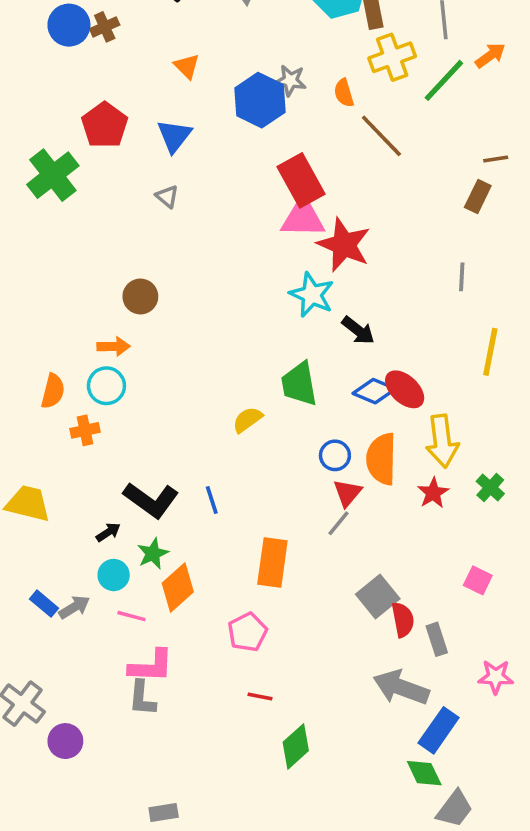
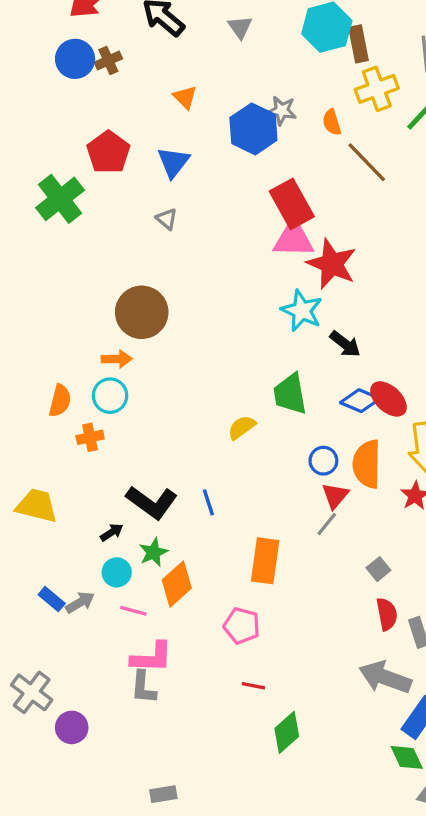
brown circle: (140, 296) -> (142, 312), size x1.6
gray square: (378, 596) -> (378, 569), moved, size x0.6
pink pentagon: (247, 632) -> (242, 626), turned -30

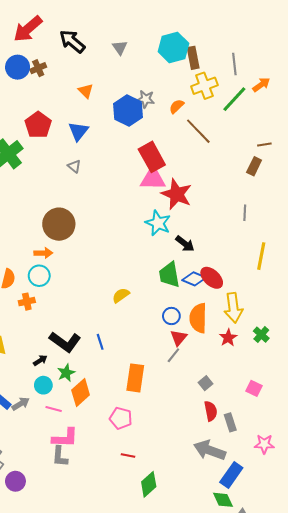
orange semicircle: (332, 122) -> (177, 106), turned 63
green trapezoid: (290, 394) -> (169, 275), moved

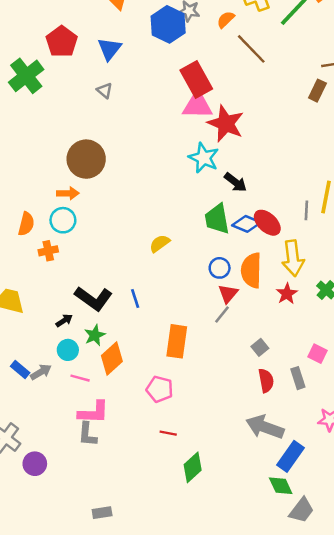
gray line: (245, 213) -> (306, 210), moved
gray rectangle: (230, 422) -> (298, 378), moved

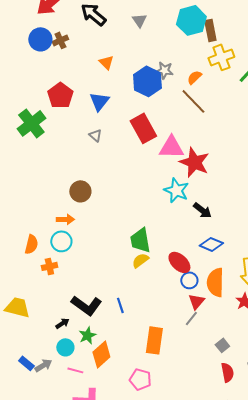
brown line: (251, 49) -> (193, 101), moved
red rectangle: (196, 80) -> (143, 128), moved
brown circle: (86, 159) -> (80, 191), size x0.7
green trapezoid: (217, 219) -> (140, 240), moved
red ellipse: (267, 223) -> (179, 262), moved

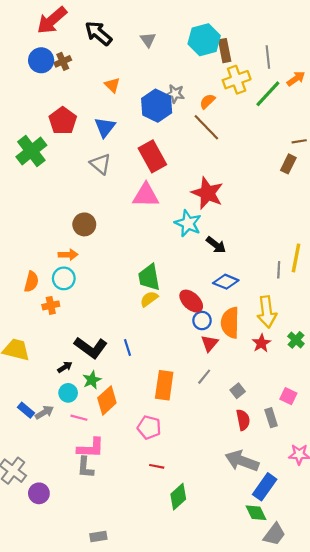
gray triangle: (95, 135) -> (100, 164), size x1.5
pink triangle: (171, 147) -> (146, 195), moved
gray line: (191, 318) -> (204, 377), moved

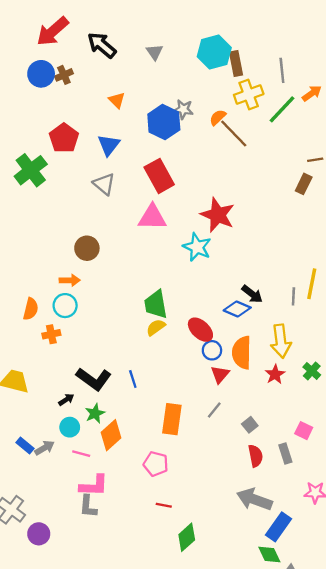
brown line: (206, 127) -> (234, 133), moved
black arrow: (216, 245) -> (252, 294), moved

